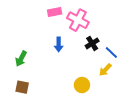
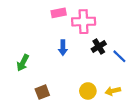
pink cross: (78, 20) -> (84, 22), turned -30
yellow arrow: (105, 70) -> (113, 91), moved, turned 32
brown square: (22, 87) -> (42, 92), moved, turned -32

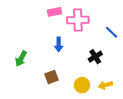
black cross: (99, 46) -> (95, 57), moved
blue line: (119, 56) -> (112, 32), moved
brown square: (42, 92) -> (51, 77), moved

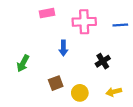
pink rectangle: (55, 12) -> (47, 13), moved
blue line: (112, 32) -> (120, 25), moved, turned -48
yellow circle: (82, 85) -> (80, 93), moved

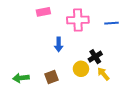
green arrow: (23, 63) -> (21, 78), moved, turned 56
yellow arrow: (114, 92) -> (103, 74), moved, turned 64
yellow circle: (80, 93) -> (81, 69), moved

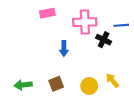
black cross: (95, 57) -> (104, 40), moved, turned -32
yellow circle: (81, 69) -> (89, 86), moved

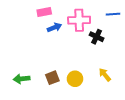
blue line: (121, 25) -> (113, 14), moved
blue arrow: (64, 48) -> (54, 27), moved, turned -112
yellow circle: (89, 86) -> (75, 79), moved

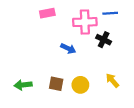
blue line: (113, 14) -> (110, 13), moved
blue arrow: (54, 27) -> (68, 48), moved, turned 48
brown square: (52, 78) -> (56, 84), turned 32

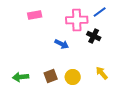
pink rectangle: (47, 13) -> (35, 15), moved
blue line: (110, 13) -> (100, 12), turned -32
brown square: (56, 84) -> (51, 76), turned -32

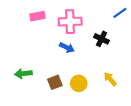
blue line: (100, 12) -> (120, 13), moved
pink cross: (77, 20) -> (70, 22), moved
green arrow: (21, 77) -> (23, 74), moved

